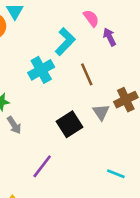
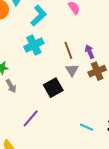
purple arrow: (110, 37) -> (90, 52), moved
cyan L-shape: (65, 42) -> (39, 16), moved
gray triangle: (101, 112) -> (72, 70), moved

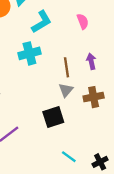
purple arrow: (90, 52) -> (91, 61), moved
black square: (53, 88) -> (53, 117), moved

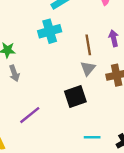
cyan line: (69, 157) -> (92, 137), turned -35

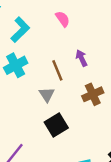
gray triangle: (88, 68) -> (47, 95), moved

